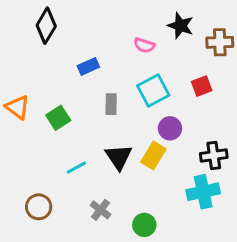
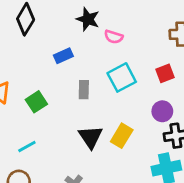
black star: (181, 26) -> (88, 19), moved
purple circle: (170, 128) -> (162, 111), moved
cyan line: (76, 168) -> (27, 146), moved

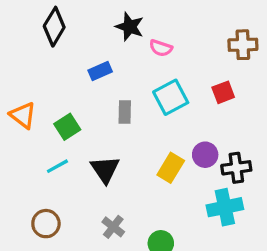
purple circle: (162, 111) -> (205, 155), moved
black triangle: (91, 137) -> (105, 169), moved
cyan line: (27, 146) -> (57, 166), moved

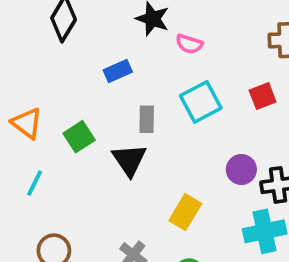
cyan line: (57, 166) -> (35, 183), moved, turned -35
yellow rectangle: (171, 168) -> (185, 212), moved
black triangle: (105, 169) -> (129, 160), moved

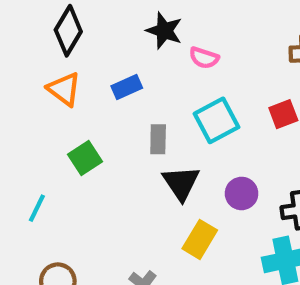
orange triangle: (27, 123) -> (64, 89), moved
black triangle: (129, 160) -> (181, 183), moved
purple circle: (241, 170) -> (242, 193), moved

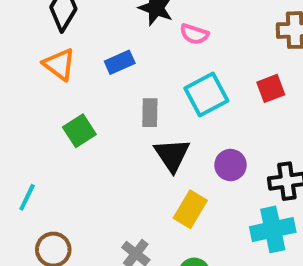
cyan line: (37, 208) -> (27, 197), moved

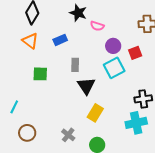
cyan square: (206, 95) -> (114, 68), moved
green square: (79, 131) -> (40, 74), turned 35
purple circle: (230, 165) -> (113, 46), moved

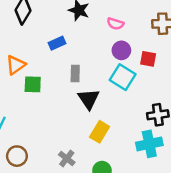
pink semicircle: (97, 26) -> (115, 24), moved
orange triangle: (30, 41) -> (16, 65), moved, turned 48
red square: (135, 53) -> (148, 59), turned 32
cyan square: (114, 68) -> (123, 77), turned -30

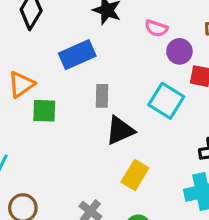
blue rectangle: (57, 43) -> (77, 55), size x1.5
purple circle: (121, 50) -> (179, 51), moved
black triangle: (89, 99) -> (120, 130), turned 40

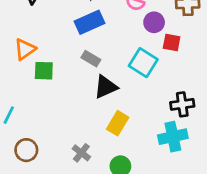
blue rectangle: (77, 55) -> (89, 22), moved
gray rectangle: (102, 96) -> (91, 59), turned -60

